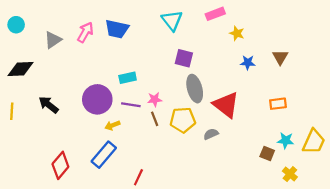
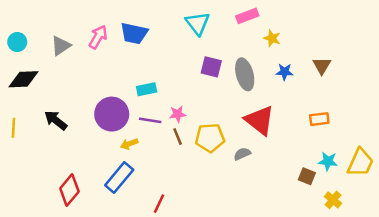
cyan circle: (16, 25) -> (17, 42), moved
gray ellipse: (195, 89) -> (245, 74), moved

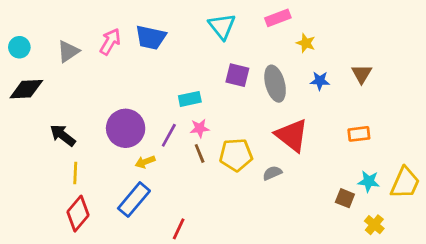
cyan rectangle: (147, 89) -> (190, 99), moved
purple line: (150, 120) -> (169, 135), turned -70
yellow line: (13, 128) -> (75, 173), moved

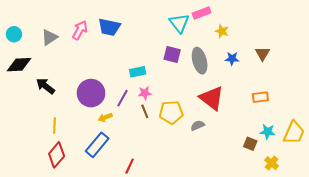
cyan triangle: (222, 26) -> (179, 23), moved
black arrow: (63, 135) -> (45, 86), moved

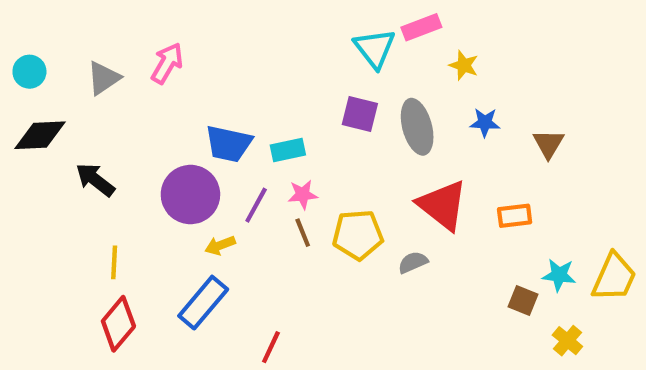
blue trapezoid: (109, 27) -> (229, 144), moved
brown triangle: (262, 54) -> (548, 144), moved
orange rectangle: (260, 97) -> (515, 216), moved

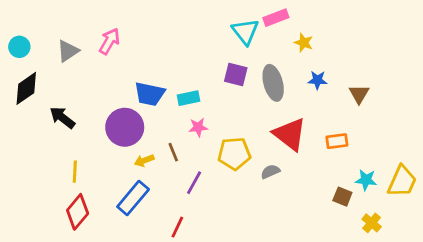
black diamond: (40, 135) -> (26, 88), turned -32
purple line: (256, 205) -> (194, 183), moved
brown line: (303, 233) -> (173, 152), moved

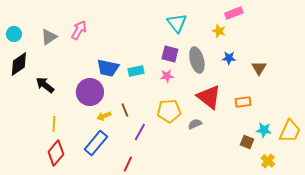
pink rectangle: (276, 18) -> (234, 13), moved
pink star: (198, 127) -> (167, 76), moved

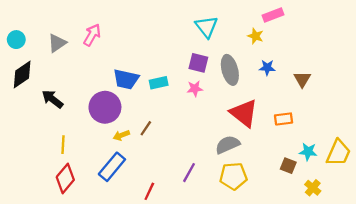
brown line: (125, 110) -> (146, 128), turned 56
yellow pentagon: (169, 111) -> (233, 176), moved
gray semicircle: (195, 124) -> (228, 145), size x1.5
purple line: (140, 132) -> (189, 173), moved

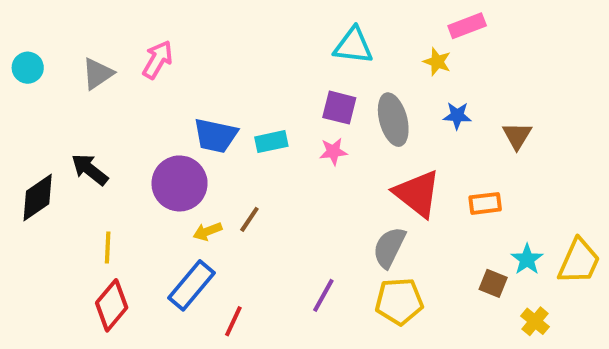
cyan triangle: (207, 27) -> (353, 46), turned -45
black diamond: (22, 75) -> (38, 197), moved
gray semicircle: (228, 145) -> (389, 247), turned -40
cyan star: (308, 152) -> (527, 259), turned 30
red line: (149, 191) -> (233, 321), moved

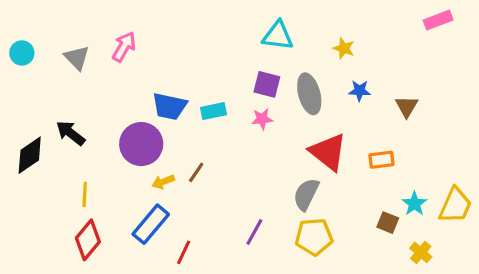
pink rectangle: (467, 26) -> (438, 20), moved
gray triangle: (98, 74) -> (77, 58), turned -40

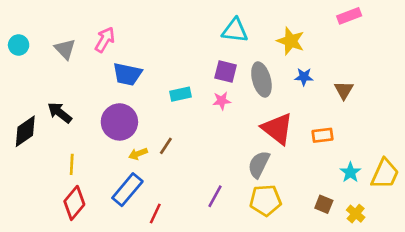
pink rectangle: (438, 20) -> (349, 16), moved
yellow star: (344, 48) -> (291, 41), size x1.5
blue trapezoid: (169, 106) -> (127, 74), moved
brown square: (388, 223) -> (324, 204), moved

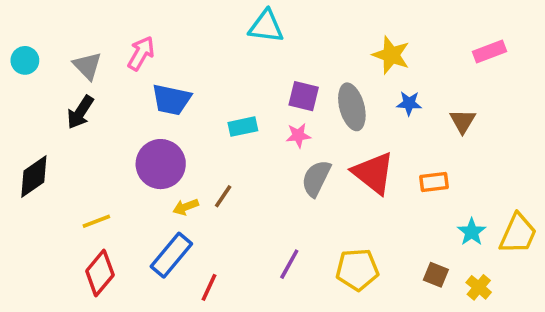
pink rectangle: (349, 16) -> (489, 51), moved
cyan triangle: (235, 30) -> (266, 26), moved
black arrow: (60, 113) -> (80, 112), moved, turned -95
yellow line: (72, 164) -> (96, 221), turned 66
gray semicircle: (259, 164) -> (316, 178), moved

